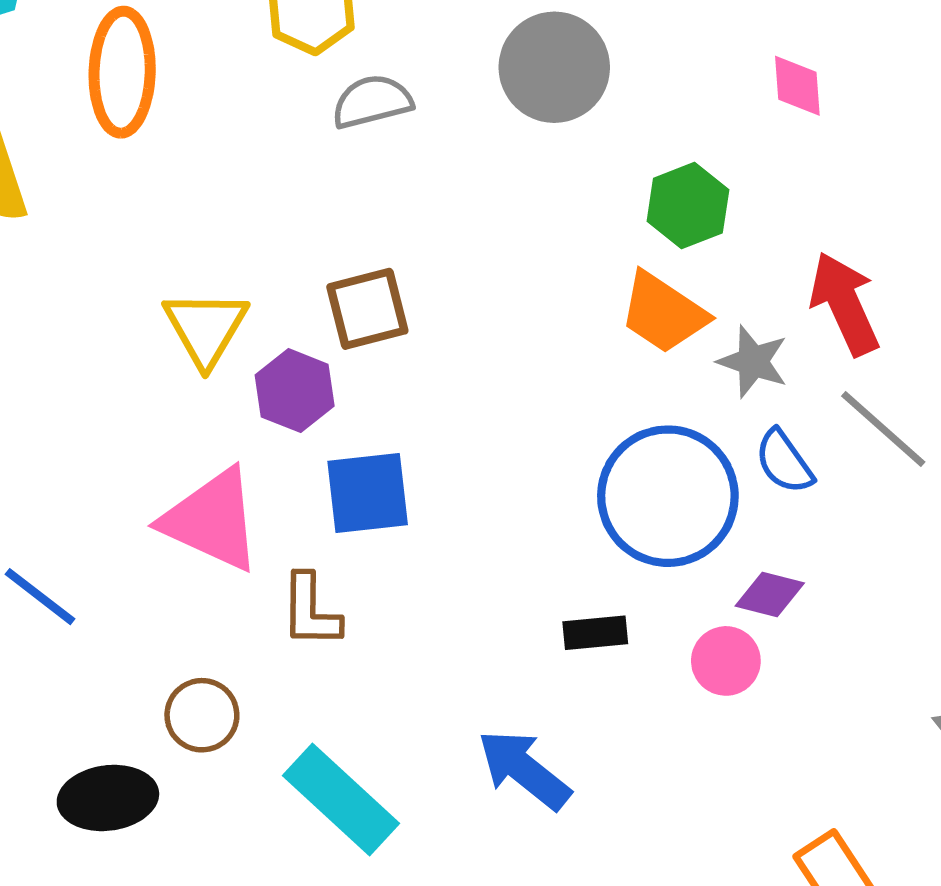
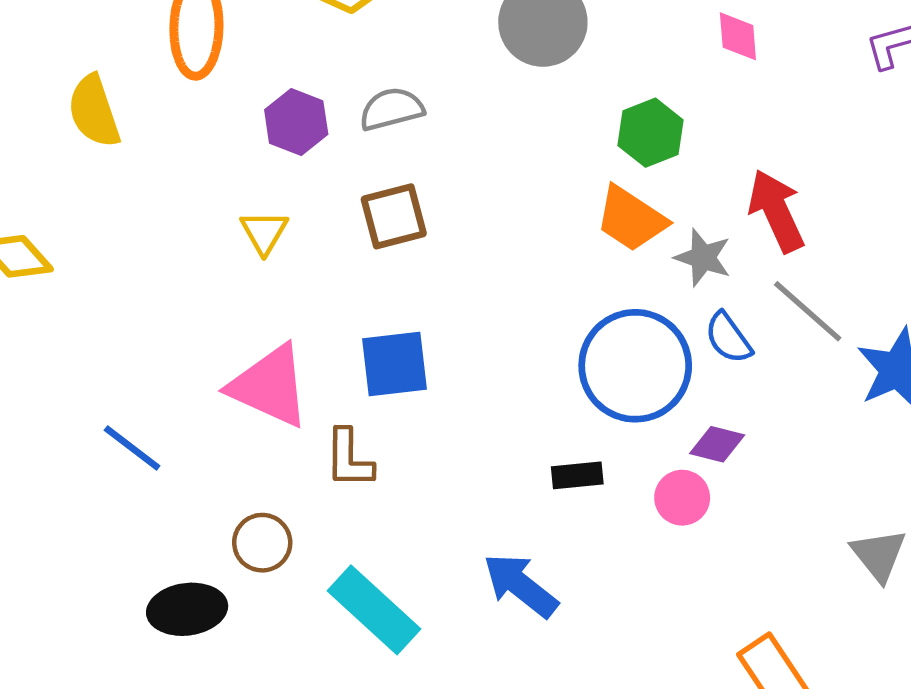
gray semicircle: (372, 102) -> (392, 109), moved
yellow triangle: (206, 328) -> (264, 232), size x0.7
purple hexagon: (295, 391) -> (296, 122), moved

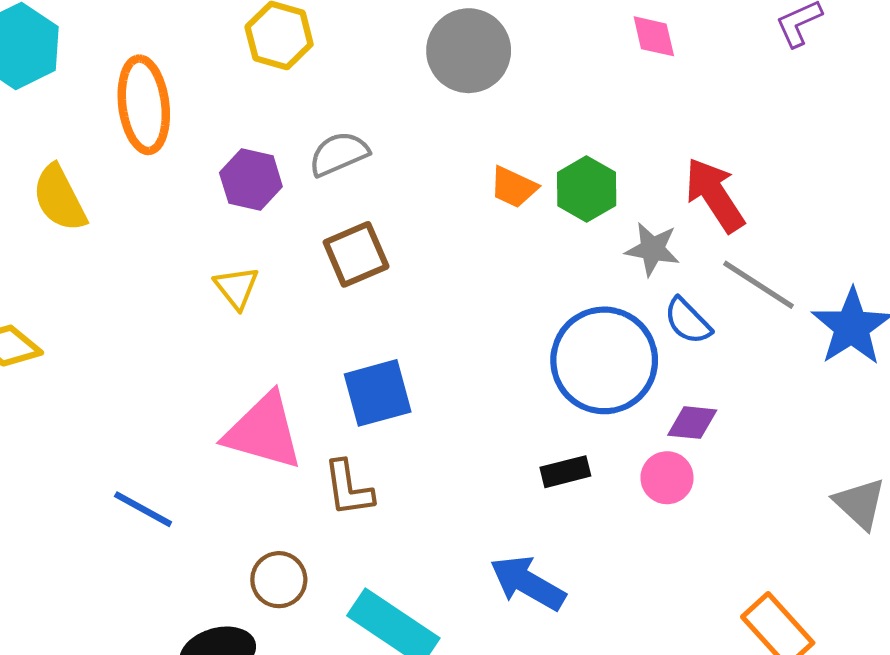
green hexagon: (650, 133) -> (587, 189), moved
orange trapezoid: (631, 219) -> (514, 187), moved, size x0.7

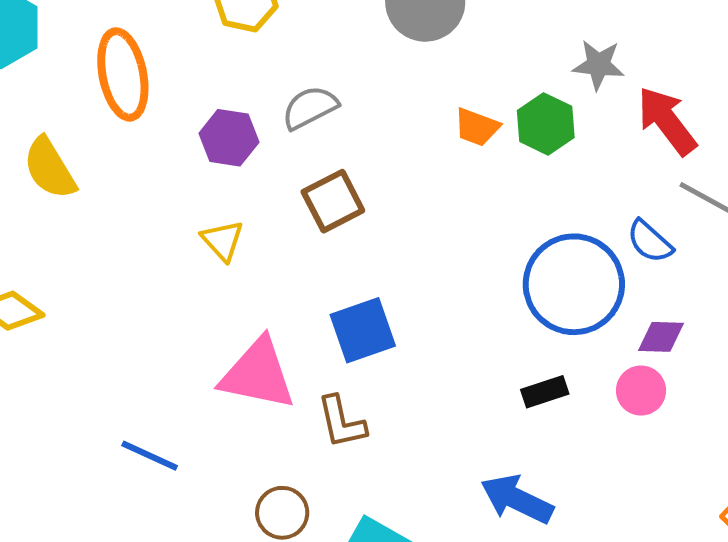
gray star: (652, 249) -> (598, 65), moved

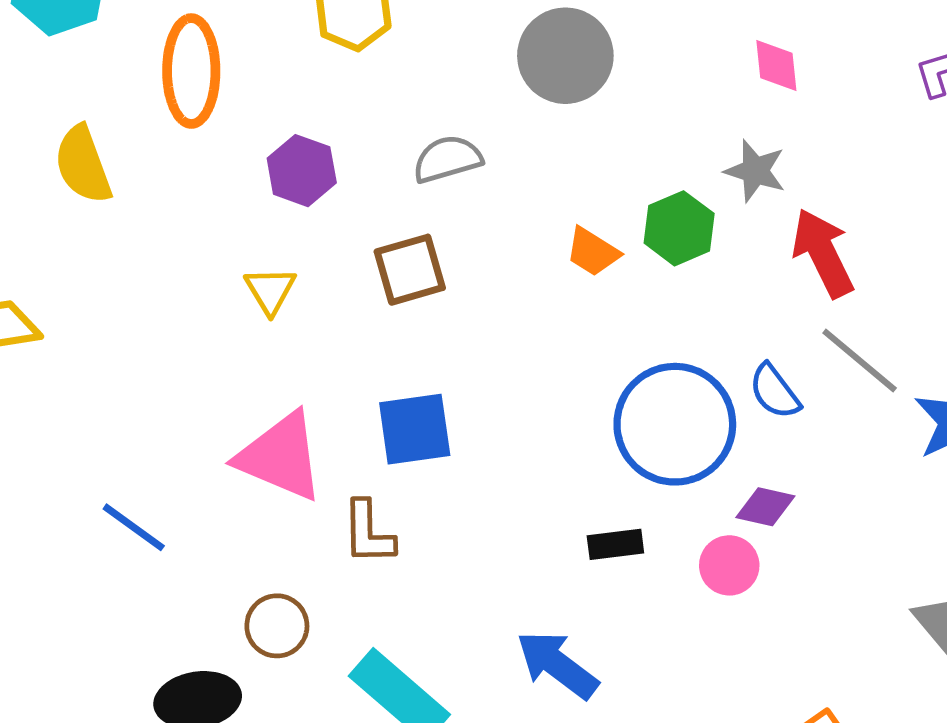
gray semicircle: (310, 108) -> (447, 159), moved
orange trapezoid: (477, 127) -> (593, 252), moved

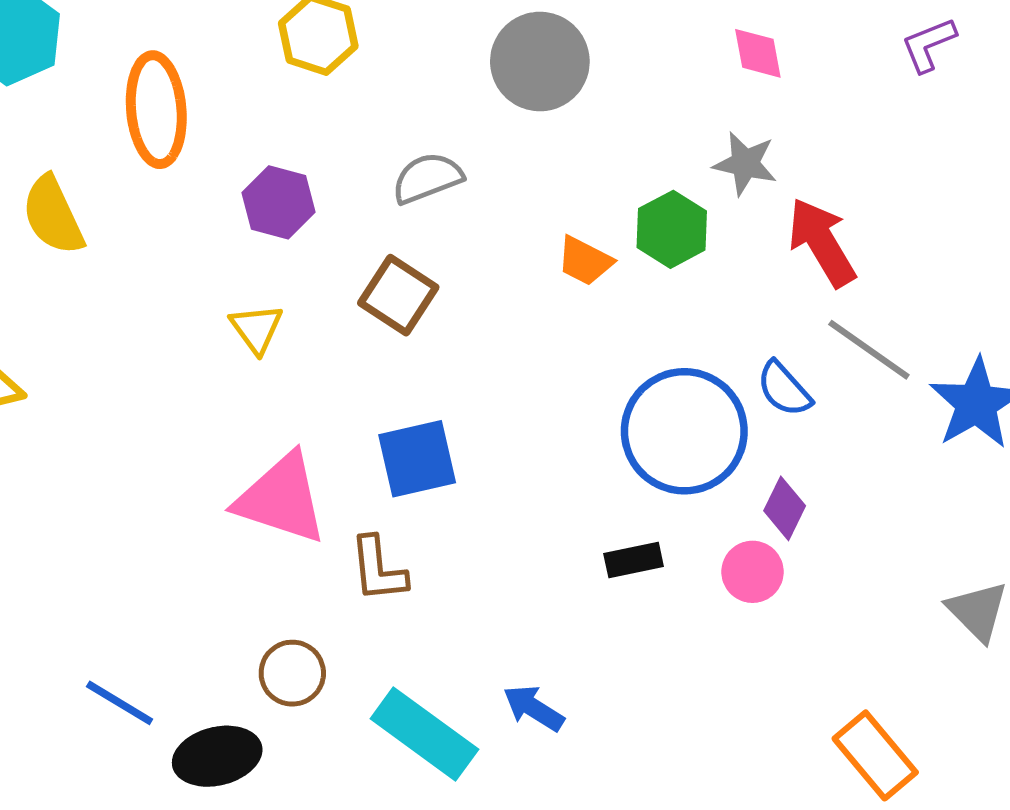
brown square: (410, 270) -> (398, 295), turned -36
purple diamond: (765, 507) -> (785, 508), turned -72
blue line: (134, 527) -> (120, 703), moved
blue arrow: (557, 665) -> (534, 708), moved, size x0.7

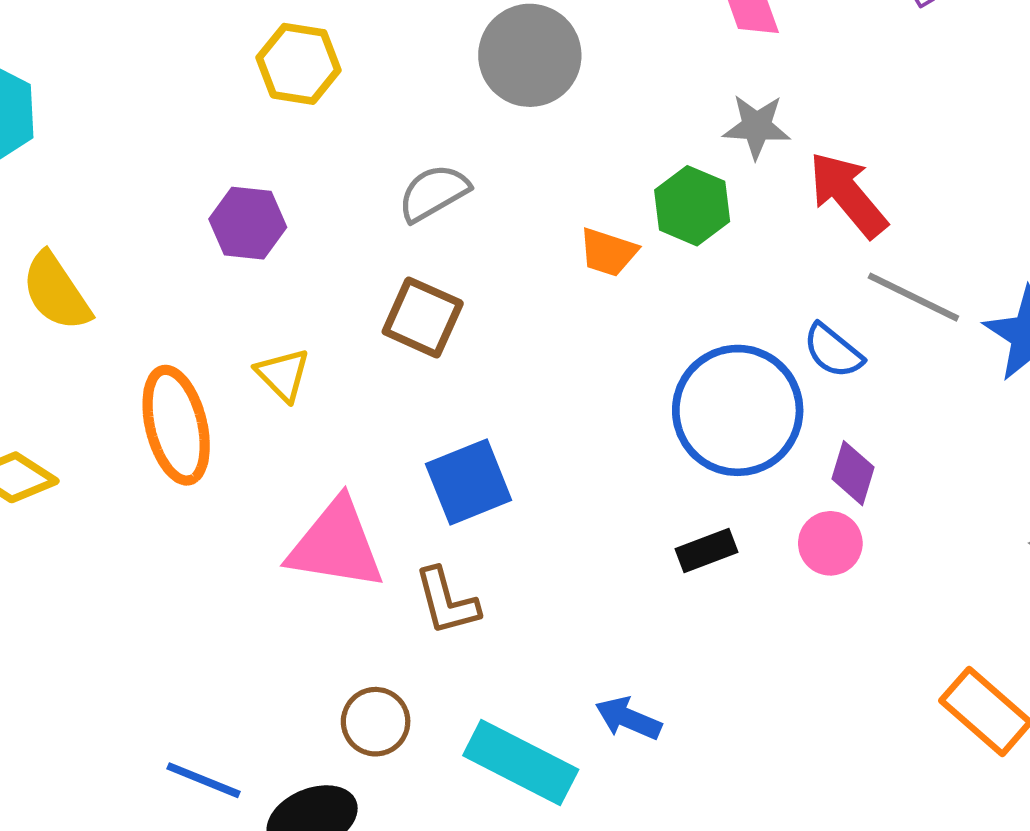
orange ellipse: (156, 110) -> (176, 425), moved
purple hexagon: (278, 202) -> (248, 223), moved

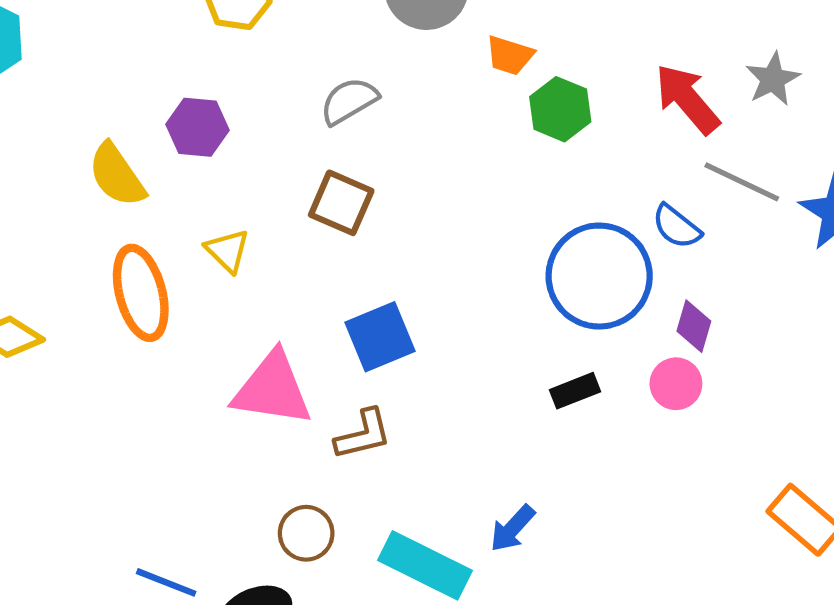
gray star: (757, 127) -> (773, 79), moved, turned -30
orange trapezoid: (608, 252) -> (510, 55), moved
yellow semicircle: (56, 292) -> (117, 175), moved
brown L-shape: (447, 601) -> (363, 434), turned -88
blue arrow: (628, 718) -> (512, 528), turned -70

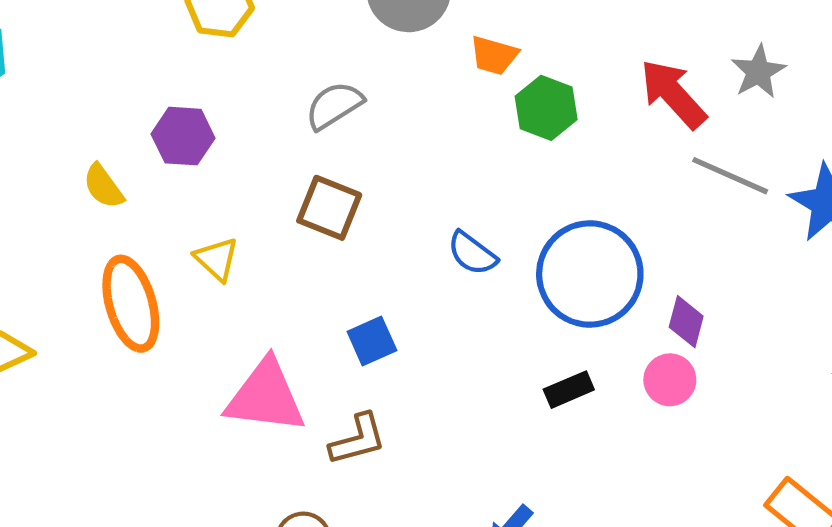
yellow semicircle: (117, 175) -> (103, 186), size x0.7
blue semicircle: (677, 227) -> (472, 253), moved
blue square: (380, 337) -> (372, 341), size x0.7

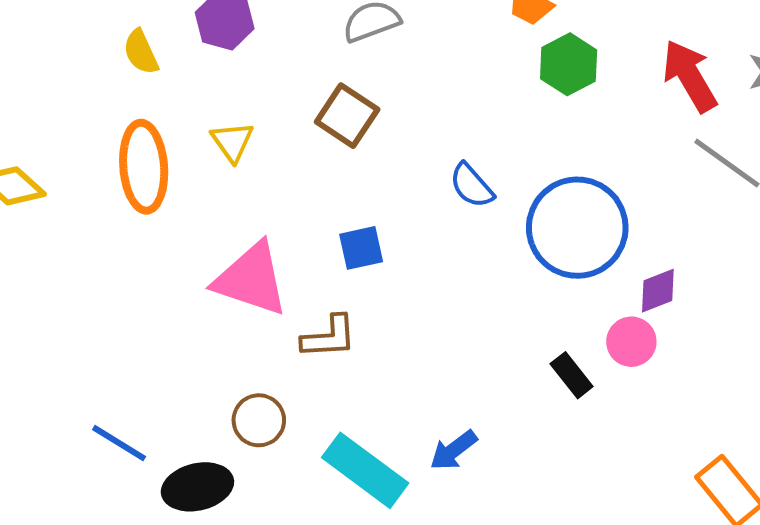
purple diamond: (686, 322) -> (658, 291), turned 42
black rectangle: (569, 390) -> (572, 375), moved, turned 63

